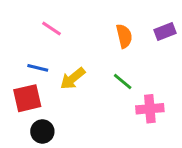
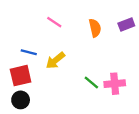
pink line: (51, 29) -> (54, 22), moved
green line: (123, 82) -> (91, 83), moved
black circle: (42, 131) -> (21, 100), moved

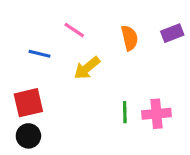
blue line: (29, 52) -> (39, 54), moved
yellow arrow: (55, 60) -> (87, 68), moved
green line: (91, 83) -> (125, 112), turned 49

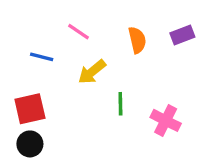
green line: (125, 112) -> (120, 104), moved
pink cross: (156, 114) -> (166, 120), turned 32

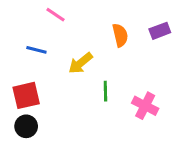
pink line: (79, 32) -> (56, 15), moved

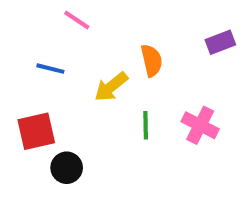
orange semicircle: (120, 35) -> (152, 60), moved
pink cross: (145, 106) -> (200, 125), moved
black circle: (26, 126) -> (67, 168), moved

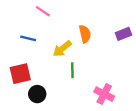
purple rectangle: (220, 42) -> (123, 34), moved
green line: (146, 125) -> (72, 70), moved
pink cross: (200, 125) -> (104, 94), moved

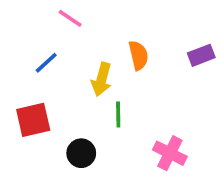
blue line: (28, 38) -> (46, 63), turned -56
yellow arrow: (62, 49) -> (102, 79), turned -36
black circle: (37, 94) -> (81, 153), moved

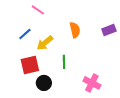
yellow arrow: (102, 79) -> (45, 43), moved, turned 36
red square: (33, 120) -> (30, 65), moved

